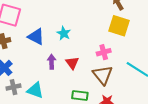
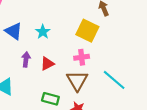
yellow square: (119, 26) -> (87, 31), moved
red triangle: (72, 63) -> (47, 64), turned 32

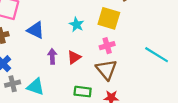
cyan star: (43, 32) -> (77, 25), moved
cyan line: (114, 80) -> (157, 55), moved

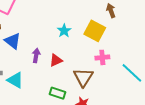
blue triangle: (36, 30) -> (13, 41), moved
pink cross: (107, 46) -> (102, 57), moved

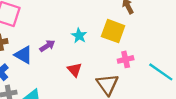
purple arrow: (36, 55) -> (47, 46), moved, turned 56
red triangle: (56, 60) -> (75, 70), turned -40

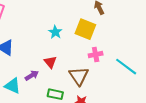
purple arrow: (47, 46) -> (32, 75), moved

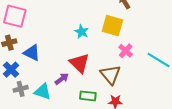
pink cross: (96, 54) -> (126, 51), turned -32
red triangle: (50, 62) -> (79, 63), size x1.5

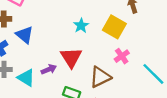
brown triangle: (110, 75) -> (100, 77), turned 30

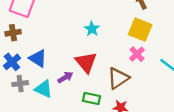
yellow square: (114, 27) -> (140, 30), moved
blue triangle: (25, 35) -> (38, 58), moved

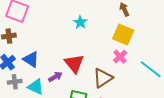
cyan star: (92, 29) -> (80, 22), moved

